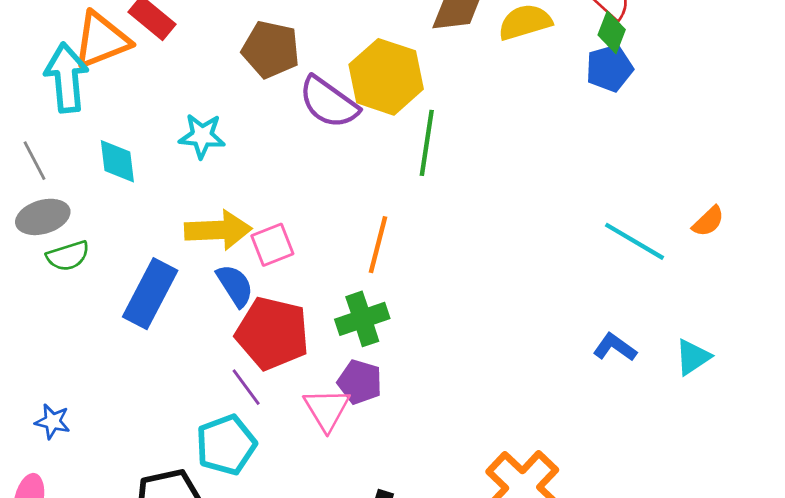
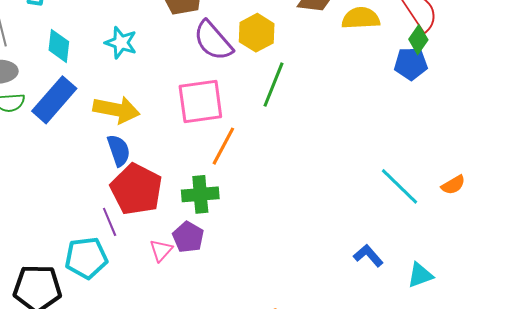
yellow hexagon: (386, 77) -> (257, 33), size x0.7
pink square: (272, 245) -> (200, 101), moved, size x1.6
blue rectangle: (150, 294) -> (54, 100), moved
pink triangle: (327, 409) -> (161, 250), size x0.7

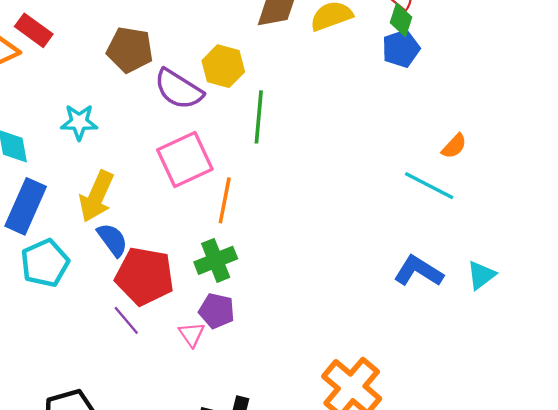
yellow arrow: (116, 110) -> (96, 196), turned 120
orange semicircle: (453, 185) -> (454, 146), moved
blue L-shape: (368, 256) -> (418, 271), size x1.4
cyan pentagon: (86, 258) -> (45, 263), moved

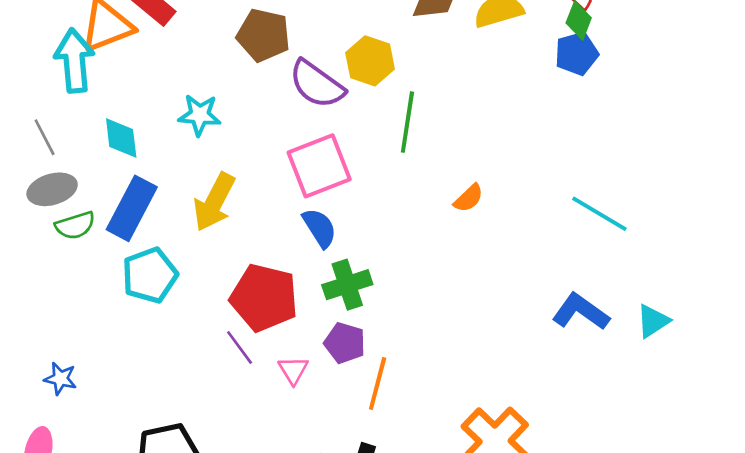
orange semicircle: (454, 146) -> (469, 198), moved
orange line: (225, 200) -> (378, 383), moved
blue semicircle: (112, 240) -> (320, 228), moved
pink triangle: (192, 334) -> (293, 370), moved

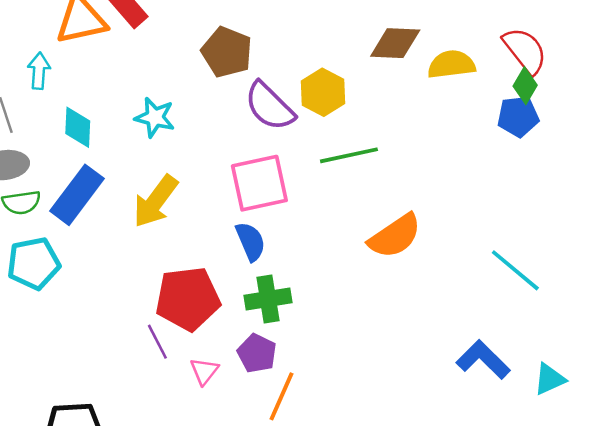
cyan arrow: (74, 61) -> (39, 71), moved, size x0.6
green line: (407, 122) -> (349, 155), turned 60
orange semicircle: (469, 198) -> (395, 236), size x1.8
cyan pentagon: (150, 275) -> (34, 263), moved
red pentagon: (264, 298) -> (188, 299), turned -30

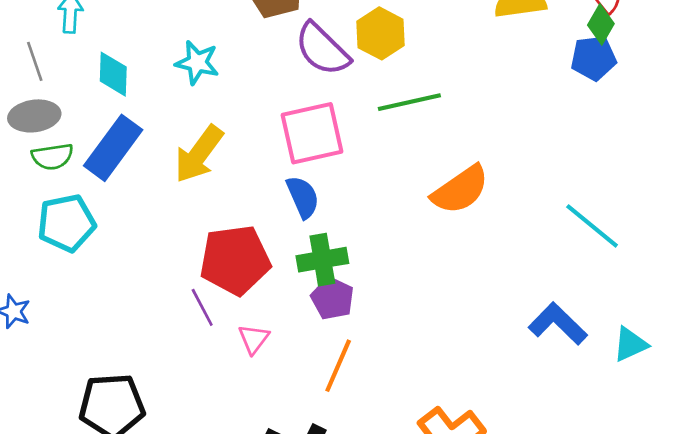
purple pentagon: (257, 353) -> (332, 298), moved

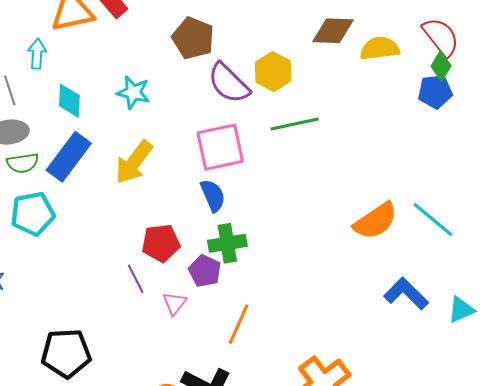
orange semicircle: (460, 190) -> (376, 221), moved
red pentagon: (235, 260) -> (161, 243), size x0.7
purple pentagon: (332, 298) -> (205, 271), moved

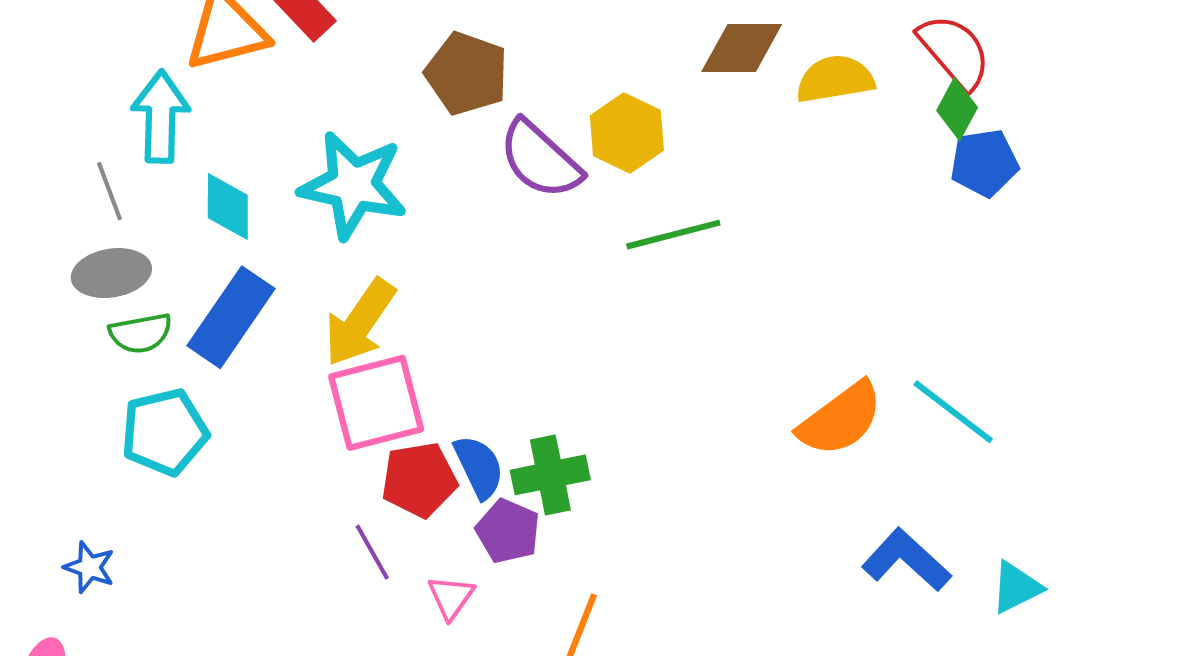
cyan arrow: (37, 54) -> (161, 117), size x1.5
cyan star: (133, 92) -> (353, 185), size x1.6
blue pentagon: (435, 92) -> (984, 163), moved
pink square: (220, 147) -> (376, 403), moved
blue semicircle: (213, 195) -> (479, 467), moved

